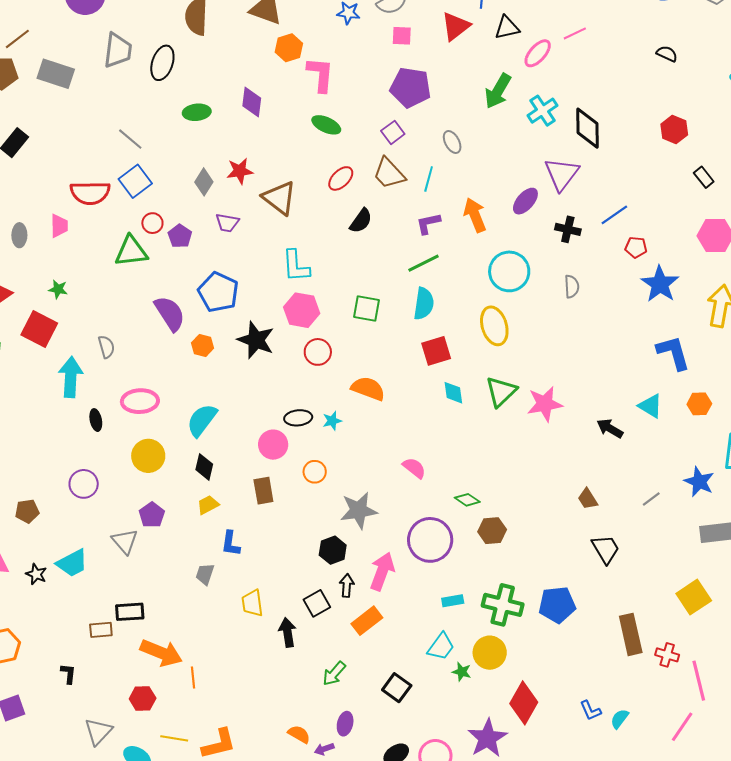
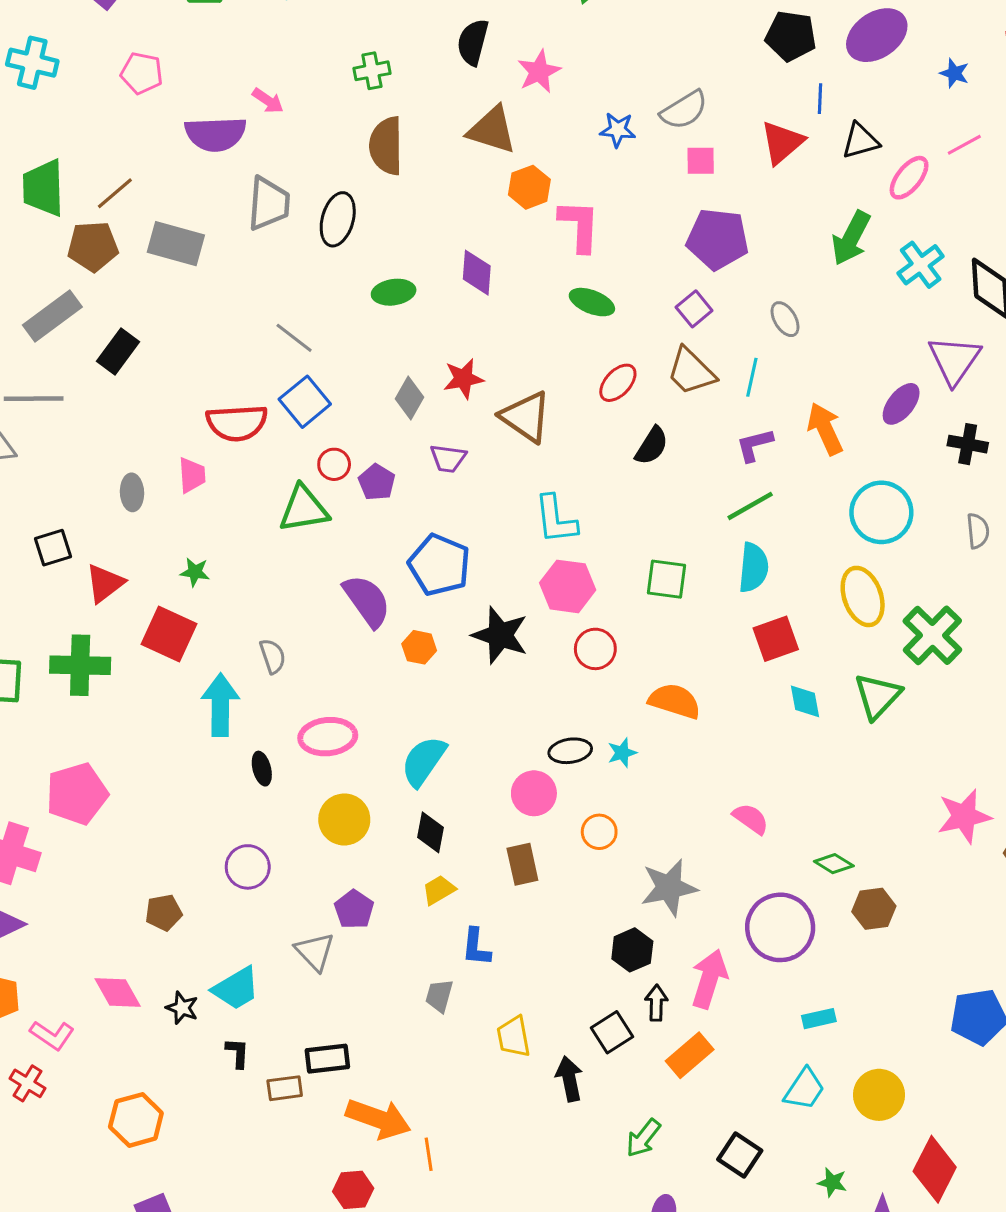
pink star: (545, 404) -> (964, 816), moved
green cross: (503, 605) -> (932, 635), moved, turned 33
green star: (462, 672) -> (832, 1182), moved
black L-shape: (68, 674) -> (237, 1053), moved

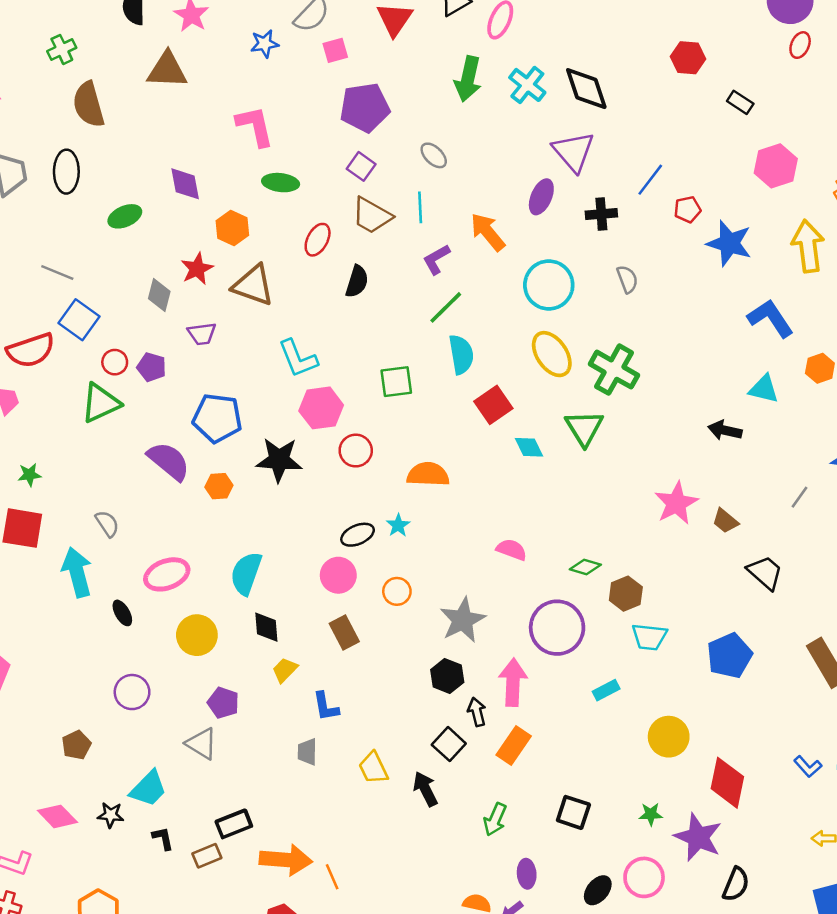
orange hexagon: (529, 187) -> (232, 228), moved
cyan trapezoid: (804, 1089) -> (649, 637), moved, turned 78

